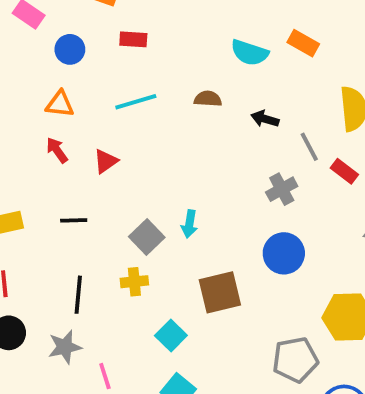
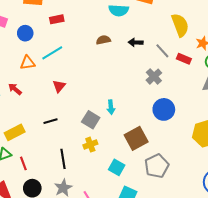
cyan line: (136, 102) -> (52, 53), moved
red arrow: (57, 150) -> (15, 89), moved
gray pentagon: (295, 360) -> (157, 166), moved

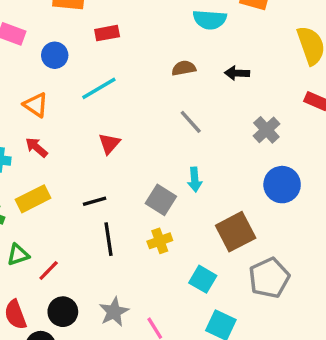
gray line: (162, 51) -> (191, 122), moved
orange triangle: (28, 63) -> (36, 105), moved, turned 42
yellow rectangle: (15, 132) -> (33, 199), moved
black line: (63, 159) -> (109, 239), moved
red line: (23, 163) -> (49, 270), turned 64

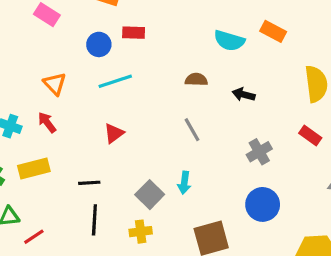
blue circle: (55, 55) -> (99, 44), moved

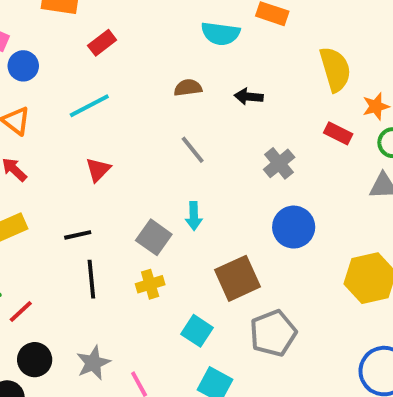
red rectangle: (134, 33) -> (102, 43), turned -30
blue circle: (99, 44) -> (23, 66), moved

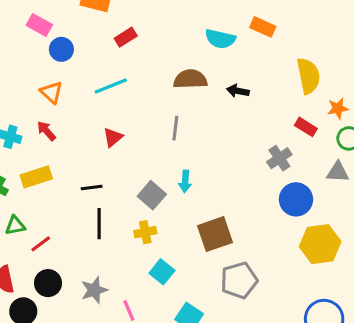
brown semicircle: (188, 88) -> (190, 79), size x1.5
gray line: (193, 150) -> (175, 128), moved, turned 40
gray cross: (279, 163) -> (279, 158), moved
blue circle: (294, 227) -> (296, 199), moved
cyan square: (197, 331) -> (162, 272), moved

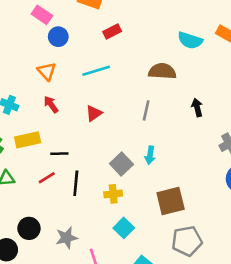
black arrow: (238, 91) -> (197, 108), moved, turned 60
red arrow: (46, 131) -> (51, 104), moved
black line: (92, 187) -> (59, 154), moved
red line: (41, 244) -> (47, 178), moved

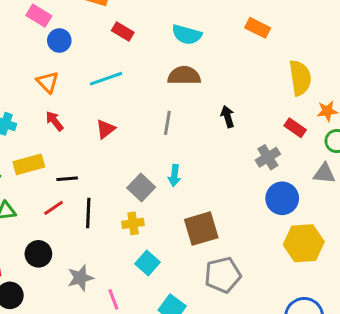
red rectangle: (112, 32) -> (123, 31), turned 60
cyan semicircle: (190, 40) -> (187, 35), moved
black circle: (29, 228) -> (38, 254), moved

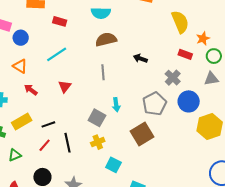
black arrow: (228, 117) -> (140, 58), turned -40
gray pentagon: (223, 275) -> (155, 104), moved

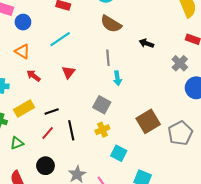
brown semicircle: (106, 40) -> (111, 24), turned -135
gray pentagon: (155, 104) -> (180, 133), moved
cyan arrow: (116, 105) -> (117, 78), moved

